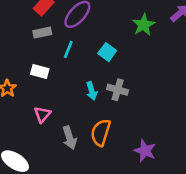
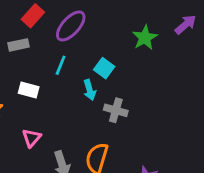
gray rectangle: (42, 33) -> (18, 45), moved
cyan arrow: (92, 91) -> (90, 90), moved

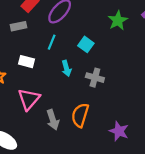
cyan arrow: (90, 90) -> (66, 68), moved
pink triangle: (31, 138) -> (29, 99), size x1.5

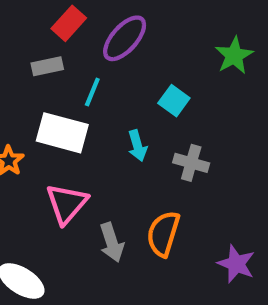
cyan line: (52, 42) -> (92, 92), moved
white rectangle: (27, 62) -> (62, 133), size x1.6

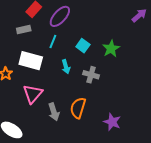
green star: (234, 55) -> (111, 49), moved
cyan line: (92, 92) -> (53, 42), moved

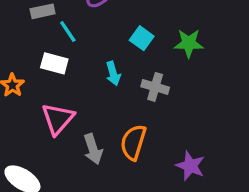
cyan line: (53, 42) -> (68, 31), moved, turned -56
green star: (111, 49) -> (189, 43), turned 30
white rectangle: (31, 61) -> (54, 63), size x0.7

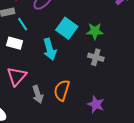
cyan square: (142, 38) -> (67, 28), size x1.5
cyan arrow: (113, 73) -> (50, 49), size x1.5
gray cross: (155, 87) -> (96, 57), moved

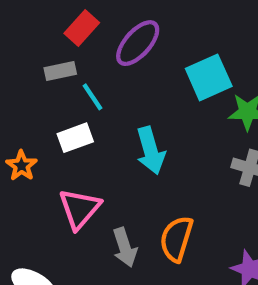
cyan square: (67, 28) -> (209, 77), moved, turned 30
white rectangle: (15, 43) -> (75, 138), turned -35

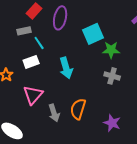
purple ellipse: (138, 43) -> (60, 18), turned -30

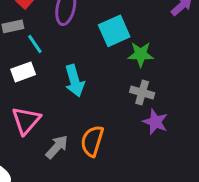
gray arrow: (54, 113) -> (57, 147), turned -120
purple star: (112, 123) -> (155, 122), moved

